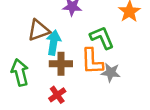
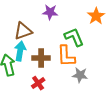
cyan arrow: (54, 43) -> (20, 51), moved
gray star: (111, 72) -> (80, 75), moved

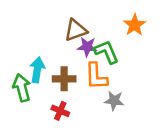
purple star: (50, 12) -> (87, 47), moved
brown triangle: (23, 31) -> (76, 30), moved
red cross: (38, 83) -> (60, 111), turned -32

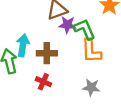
orange L-shape: (96, 76) -> (91, 51), moved
gray star: (114, 101) -> (91, 87), moved

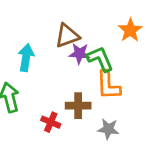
cyan arrow: (23, 45) -> (26, 58), moved
brown cross: (47, 53) -> (78, 106), moved

